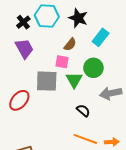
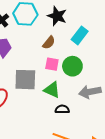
pink square: (62, 62) -> (52, 64), moved
green triangle: (74, 80) -> (52, 90), moved, turned -36
black semicircle: (83, 110) -> (62, 109), turned -40

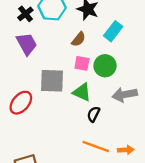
black semicircle: (62, 109) -> (93, 114), turned -64

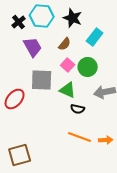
purple trapezoid: (27, 44) -> (33, 47), moved
pink square: (82, 63) -> (68, 65), turned 32
black semicircle: (93, 114) -> (78, 109), turned -104

